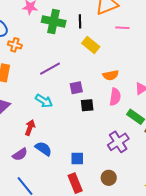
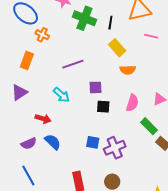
orange semicircle: (111, 75) -> (128, 70), moved
red arrow: (30, 127) -> (43, 119), turned 77
purple cross: (118, 142) -> (115, 148), moved
blue square: (77, 158) -> (93, 142), moved

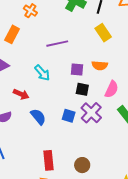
orange semicircle: (128, 70) -> (100, 65), moved
blue semicircle: (53, 142) -> (38, 117), moved
blue square: (93, 142) -> (69, 116), moved
purple cross: (115, 148) -> (91, 113), moved, turned -30

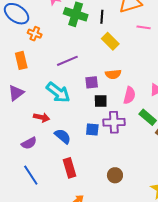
orange rectangle: (12, 34) -> (21, 60), turned -30
cyan arrow: (42, 73) -> (58, 92), size x1.4
purple cross: (91, 113) -> (114, 122), turned -35
red rectangle: (49, 160) -> (69, 168), moved

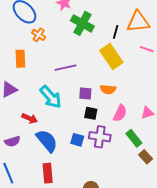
black line: (102, 17) -> (116, 32), moved
yellow rectangle: (110, 41) -> (111, 57), size x1.4
blue semicircle: (63, 136) -> (47, 141), size x1.4

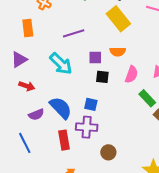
red arrow: (30, 118) -> (27, 86), moved
purple cross: (100, 137) -> (87, 127), moved
purple semicircle: (12, 141) -> (36, 115), moved

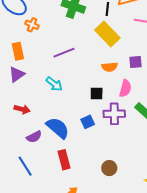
purple square: (95, 58) -> (135, 62), moved
purple triangle: (19, 60) -> (17, 74), moved
cyan arrow: (61, 64) -> (54, 84), size x0.7
blue square: (91, 104) -> (88, 122), turned -32
purple cross: (87, 127) -> (114, 114), moved

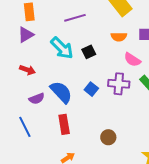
cyan arrow: (54, 84) -> (62, 48), size x1.4
pink semicircle: (125, 88) -> (132, 60), turned 102
black square: (97, 93) -> (89, 52), moved, turned -32
blue square: (88, 122) -> (91, 89), turned -32

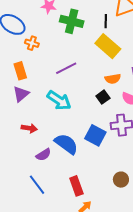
black square: (89, 52) -> (103, 97), moved
blue square: (91, 89) -> (95, 135), size x1.5
red rectangle: (64, 124) -> (76, 186), moved

